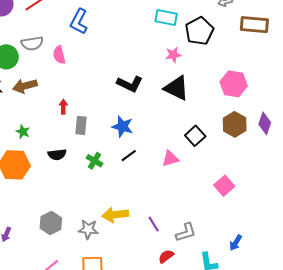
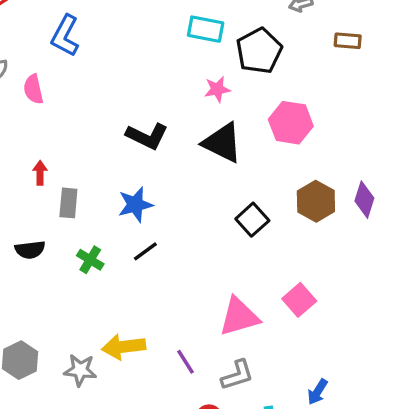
brown rectangle: (254, 25) -> (348, 41), size x0.6
pink hexagon: (234, 84) -> (291, 123), moved
blue star: (123, 126) -> (135, 205), turned -30
pink triangle: (170, 159) -> (239, 317), moved, size x1.5

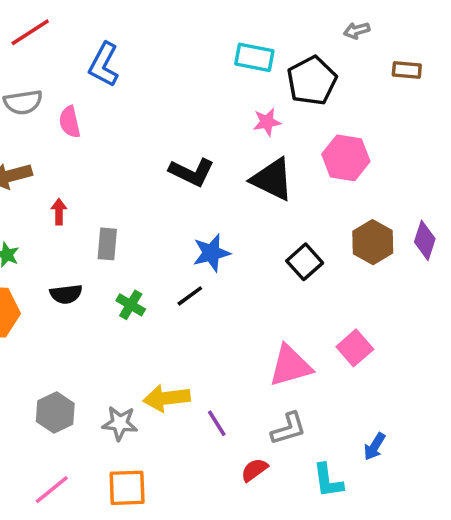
red arrow: (40, 173) -> (59, 212), moved
blue star: (135, 205) -> (211, 253), moved
purple line: (185, 362) -> (217, 423), moved

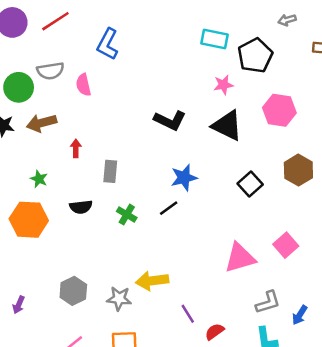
purple line: (217, 423) -> (188, 314), moved
gray L-shape: (288, 429) -> (268, 302), moved

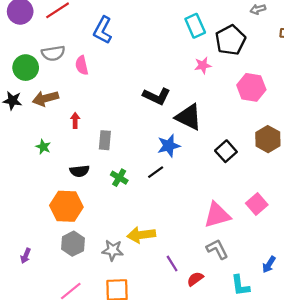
cyan rectangle: (214, 39) -> (195, 26), turned 55
black triangle: (227, 126) -> (189, 117), moved
orange hexagon: (29, 220) -> (66, 206), moved
gray L-shape: (268, 302) -> (217, 249), moved, turned -100

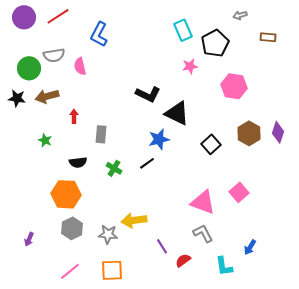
pink triangle: (217, 215) -> (203, 202), turned 36

